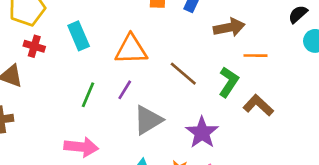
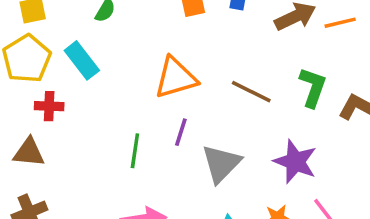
cyan rectangle: (79, 36) -> (82, 60), moved
orange line: (255, 56) -> (340, 23), moved

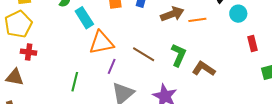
cyan rectangle: (82, 60) -> (84, 18), moved
purple line: (181, 132) -> (112, 66), moved

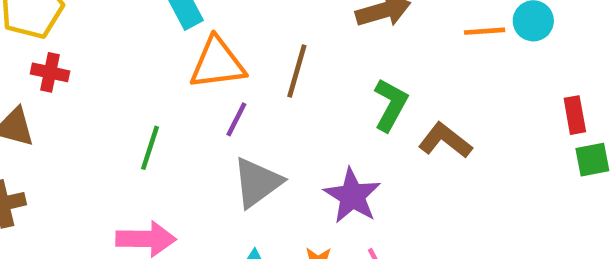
orange line: (197, 20) -> (485, 31), moved
red rectangle: (252, 43) -> (575, 115), moved
brown line: (144, 54) -> (297, 71), moved, turned 70

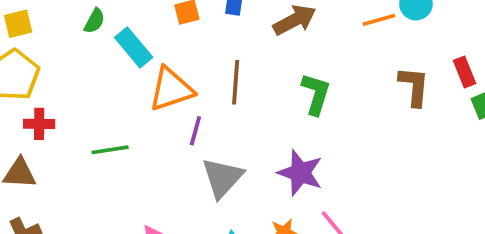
brown L-shape: (445, 140) -> (414, 86), moved, turned 69
green line: (150, 148) -> (110, 150), moved, turned 75

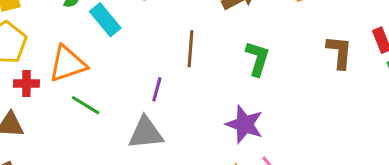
orange triangle: (171, 89) -> (68, 64), moved
green line: (110, 150) -> (86, 105), turned 40
gray triangle: (222, 178) -> (146, 133), moved, turned 42

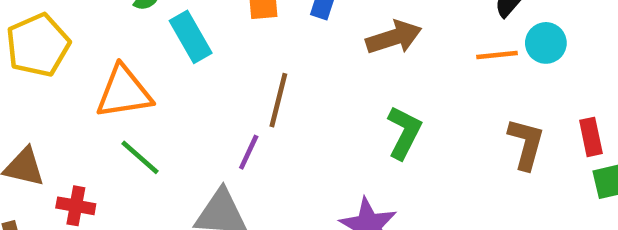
brown line: (191, 49) -> (278, 100), moved
red cross: (26, 83) -> (76, 206), moved

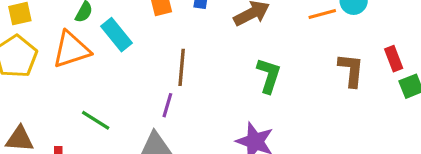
orange triangle: (124, 92) -> (71, 50), moved

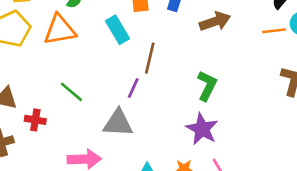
cyan rectangle: (116, 35) -> (118, 30), moved
green L-shape: (269, 75) -> (207, 86), moved

